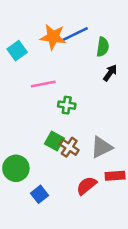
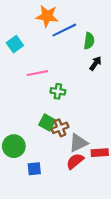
orange star: (53, 37) -> (47, 16), moved
brown cross: (69, 147) -> (60, 128), turned 35
gray triangle: (101, 147) -> (78, 143), moved
blue square: (39, 194) -> (34, 169), turned 32

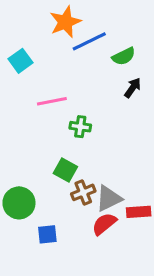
orange star: (47, 16) -> (65, 22), turned -30
green semicircle: (89, 41) -> (124, 56), turned 56
brown cross: (60, 128) -> (83, 192), moved

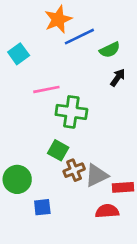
green cross: (80, 127) -> (71, 112), size x1.6
red semicircle: (104, 224) -> (107, 211), moved, turned 35

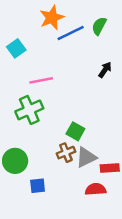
green semicircle: (110, 50) -> (99, 26), moved, turned 144
green cross: (71, 112) -> (29, 110), moved, turned -32
green square: (58, 150) -> (75, 131), moved

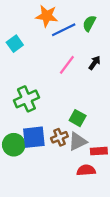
orange star: (52, 18) -> (47, 16), turned 30
pink line: (41, 80) -> (67, 65), moved, turned -42
green square: (75, 131) -> (78, 118), moved
blue square: (38, 186) -> (34, 137), moved, size x1.6

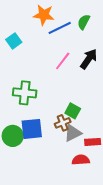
black arrow: (95, 63) -> (89, 59), size x1.5
green cross: (26, 99) -> (25, 93), turned 30
brown cross: (59, 137) -> (63, 123), moved

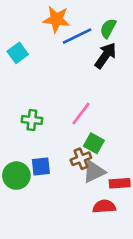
black arrow: (89, 59) -> (105, 55), moved
pink line: (63, 61) -> (81, 114), moved
green cross: (25, 93) -> (32, 120), size x0.7
blue square: (32, 129) -> (41, 167), size x0.7

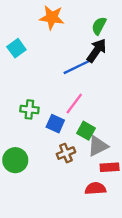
blue line: (77, 36) -> (77, 67), moved
brown cross: (81, 159) -> (66, 153), moved
blue square: (41, 167) -> (55, 124), moved, turned 30
gray triangle: (94, 172) -> (98, 146), moved

